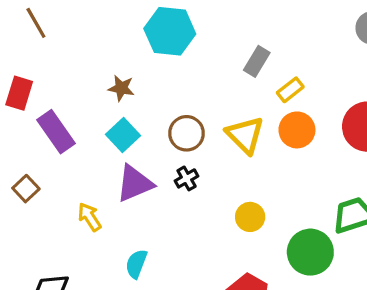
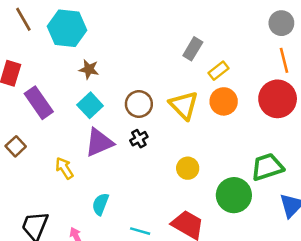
cyan hexagon: (170, 31) -> (67, 28), moved

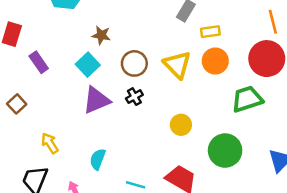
brown star: (89, 69) -> (101, 35), moved
yellow rectangle: (218, 71) -> (210, 32), turned 30
purple rectangle: (39, 103) -> (39, 62), size x0.7
green trapezoid: (267, 167) -> (247, 99), moved
yellow arrow: (64, 168) -> (50, 143), moved

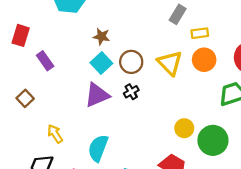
cyan square: (88, 65) -> (101, 63), moved
yellow circle: (181, 125) -> (184, 128), moved
cyan semicircle: (98, 159) -> (98, 148), size x1.4

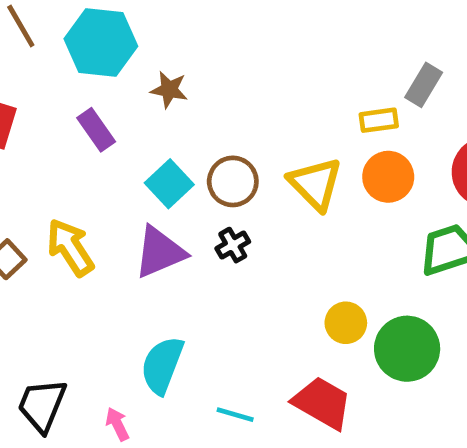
gray rectangle: (178, 14) -> (424, 85), moved
brown star: (101, 37) -> (169, 90), moved
purple rectangle: (45, 61) -> (96, 130), moved
yellow arrow: (55, 134) -> (70, 247), moved, size x1.4

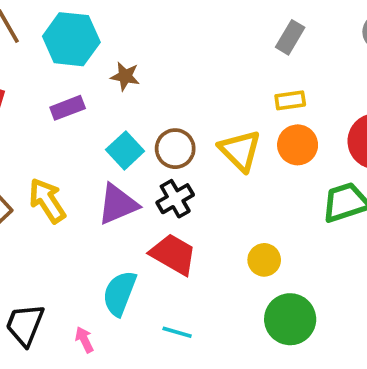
gray rectangle: (424, 85) -> (290, 37), moved
purple rectangle: (96, 130) -> (68, 108), turned -76
black cross: (233, 245) -> (175, 199), size x1.4
green circle: (407, 349) -> (290, 319), moved
red trapezoid: (322, 403) -> (173, 254), moved

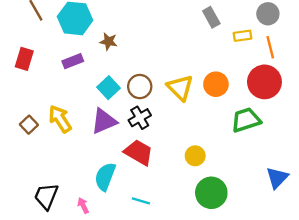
gray rectangle: (290, 37) -> (211, 17), turned -60
yellow rectangle: (290, 100) -> (243, 36), moved

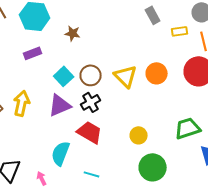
brown star: (109, 41) -> (73, 33), moved
yellow arrow: (60, 119) -> (22, 103), turned 45
green trapezoid: (246, 120) -> (188, 128), moved

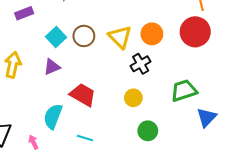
black cross: (91, 102) -> (141, 64), moved
purple triangle: (60, 105) -> (52, 67), size x0.7
green circle: (153, 167) -> (148, 131), size x0.7

